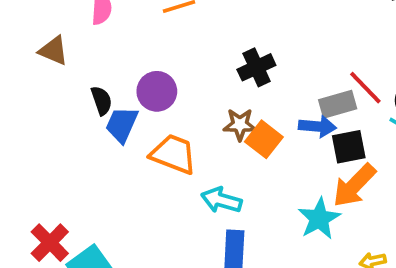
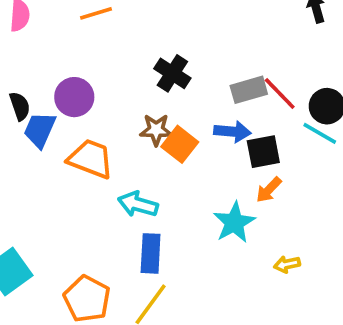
black cross: (256, 67) -> (172, 73), turned -32
gray rectangle: (338, 104) -> (249, 90), moved
orange arrow: (354, 185) -> (269, 190), size x0.6

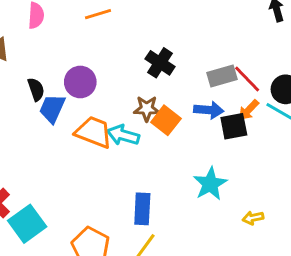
orange arrow: (269, 190) -> (249, 110), moved
cyan arrow: (138, 204) -> (123, 135), moved

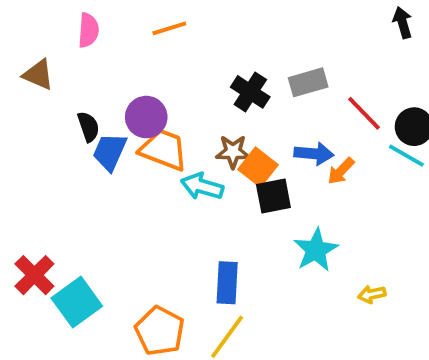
gray rectangle: (222, 76) -> (308, 82), moved
orange arrow: (249, 110) -> (341, 171), moved
black square: (234, 126) -> (273, 196), moved
orange trapezoid: (94, 132) -> (164, 150), moved

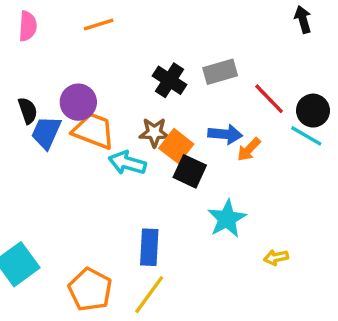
black square: (273, 196) -> (190, 171), turned 36

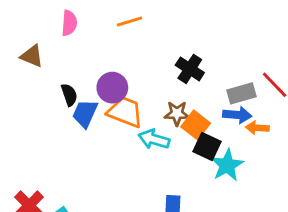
gray rectangle: (220, 72) -> (242, 93), moved
orange arrow: (249, 149) -> (257, 128), turned 50
cyan star: (227, 219) -> (227, 165), moved

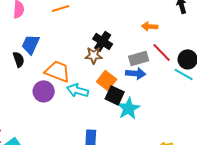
purple circle: (112, 88) -> (44, 91), moved
blue trapezoid: (85, 113) -> (31, 44), moved
brown star: (177, 113) -> (94, 55), moved
orange arrow: (257, 128) -> (150, 26), moved

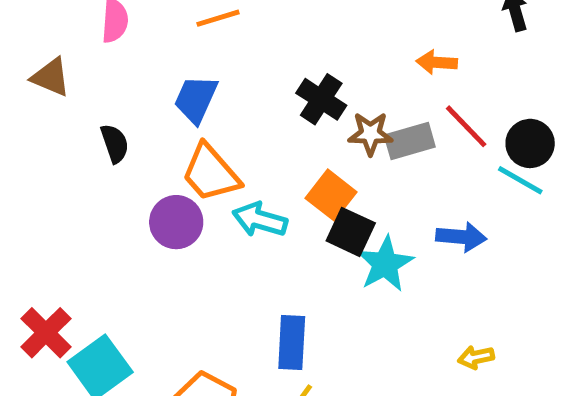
blue trapezoid: (31, 44) -> (196, 99), moved
brown star: (94, 55) -> (370, 134), moved
orange trapezoid: (58, 71) -> (211, 173), turned -152
blue arrow: (136, 73) -> (461, 237), moved

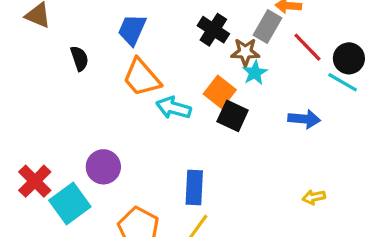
gray rectangle: (410, 141) -> (268, 26), moved, turned -44
purple circle: (176, 222) -> (103, 167), moved
cyan star: (385, 264) -> (255, 73), moved, size x0.7

